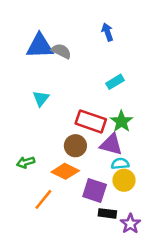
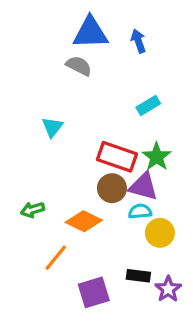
blue triangle: (40, 46) -> (90, 33), moved
brown circle: (75, 146) -> (112, 188), moved
cyan semicircle: (120, 164) -> (140, 211), moved
purple square: (95, 190) -> (94, 292), moved, turned -35

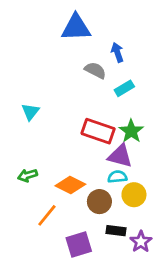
blue arrow: (138, 41) -> (117, 52), moved
gray semicircle: (79, 66) -> (95, 70), moved
cyan triangle: (52, 127) -> (30, 112), moved
brown circle: (112, 188) -> (99, 202), moved

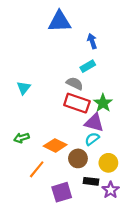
gray semicircle: (95, 70) -> (75, 84), moved
cyan rectangle: (124, 88) -> (88, 66), moved
cyan semicircle: (117, 177) -> (92, 139), turned -32
yellow circle: (134, 195) -> (108, 163), moved

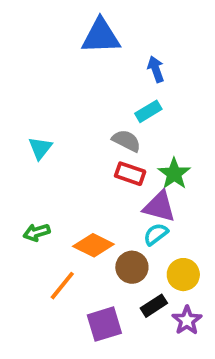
red rectangle: (77, 103) -> (130, 174), size x0.7
black rectangle: (91, 181) -> (154, 306), turned -40

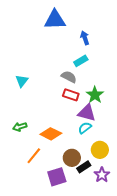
brown circle: (132, 267) -> (72, 158), moved

